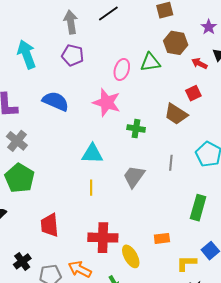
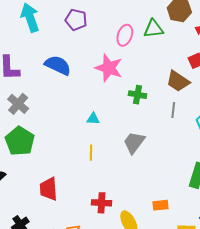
cyan triangle: (92, 154) -> (93, 119), size x0.6
gray line: (171, 163) -> (173, 110), moved
red cross: (103, 238) -> (102, 203), size x0.7

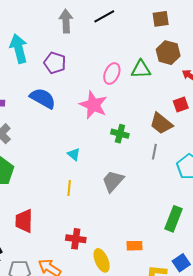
purple pentagon: (76, 20) -> (55, 63), moved
cyan triangle: (93, 119) -> (74, 154), turned 32

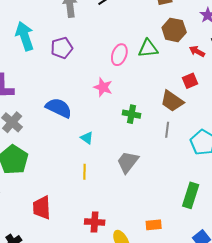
purple pentagon: (55, 63) -> (62, 48), turned -30
blue semicircle: (43, 98) -> (59, 108), moved
pink star: (93, 105) -> (103, 87), size x0.7

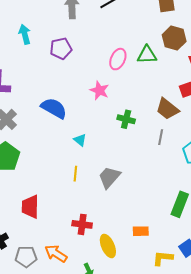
cyan arrow: (25, 36) -> (25, 34), size x0.7
gray trapezoid: (128, 162) -> (109, 177), moved

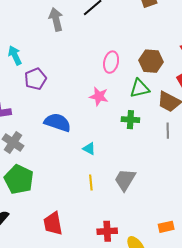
brown hexagon: (174, 38) -> (151, 61), moved
purple pentagon: (61, 49) -> (35, 79), moved
green triangle: (147, 55) -> (140, 88), moved

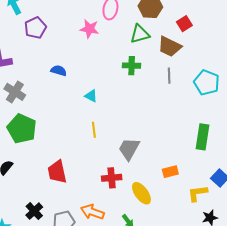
pink star: (99, 96) -> (89, 29), moved
blue semicircle: (58, 122) -> (59, 71), size x0.6
gray trapezoid: (125, 180) -> (129, 149), moved

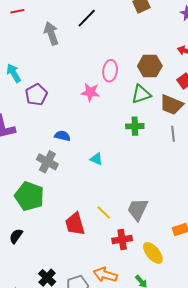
gray cross: (15, 92) -> (47, 162), moved
yellow line: (94, 130) -> (104, 212), moved, turned -35
red trapezoid: (57, 172) -> (75, 224), moved

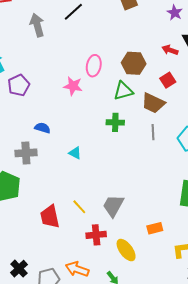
gray cross: (47, 162) -> (26, 153), turned -35

